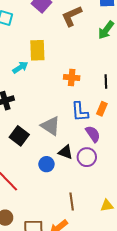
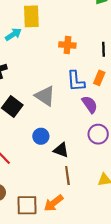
black triangle: (66, 152) -> (61, 150), moved
purple circle: (87, 157) -> (98, 134), moved

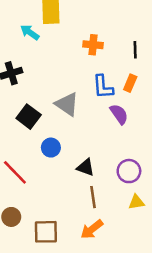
cyan arrow: (13, 34) -> (30, 32), turned -112
purple circle: (98, 134) -> (129, 171), moved
blue circle: (41, 136) -> (51, 148), moved
orange arrow: (54, 203) -> (92, 229), moved

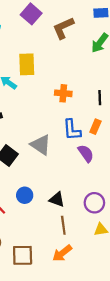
blue circle: (51, 148) -> (25, 195), moved

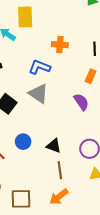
blue L-shape: (72, 130) -> (39, 67), moved, turned 115

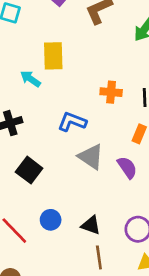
orange cross: (60, 45) -> (111, 92), moved
gray triangle: (38, 94) -> (91, 157), moved

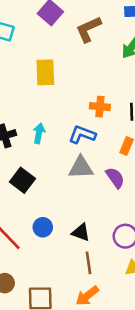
cyan arrow: (30, 79) -> (39, 133), moved, turned 66
blue L-shape: (72, 122) -> (82, 135), moved
gray triangle: (91, 157) -> (81, 168), turned -36

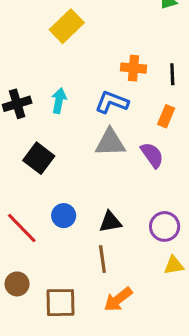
yellow rectangle: (45, 72) -> (67, 26), turned 48
black triangle: (81, 232) -> (110, 222), turned -30
brown line: (88, 263) -> (102, 259), moved

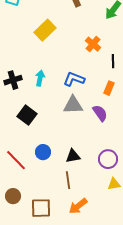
orange cross: (134, 68) -> (93, 44), moved, turned 35

